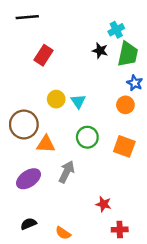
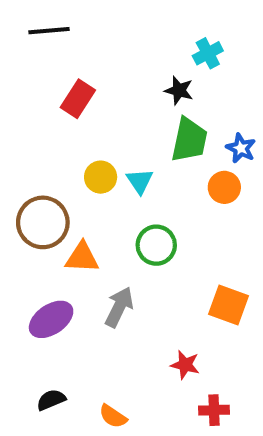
green trapezoid: (128, 54) -> (189, 140), moved
orange square: (124, 146) -> (228, 305), moved

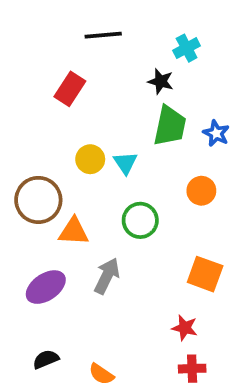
black line: (49, 31) -> (103, 35), moved
orange circle: (224, 187) -> (201, 191), moved
red star: (185, 365) -> (185, 328), moved

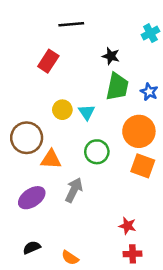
cyan cross: (187, 48) -> (150, 33), moved
orange circle: (201, 191) -> (139, 131), size x1.6
orange square: (205, 274) -> (143, 166), moved

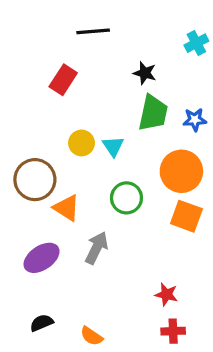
blue star: (149, 92) -> (195, 120), turned -30
orange triangle: (51, 159) -> (67, 208), turned 30

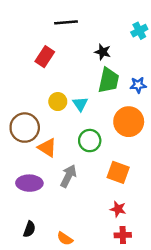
orange square: (186, 216) -> (118, 172), moved
purple ellipse: (42, 258) -> (29, 183), turned 35
black semicircle: (42, 323) -> (29, 229), turned 133

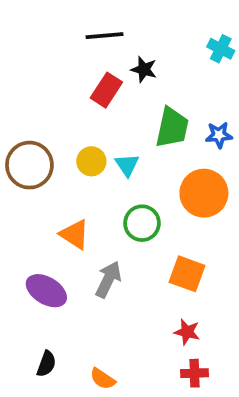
cyan cross: (139, 31) -> (221, 49), turned -35
black star: (103, 52) -> (144, 69), moved
red rectangle: (45, 57) -> (106, 90), moved
brown circle: (25, 128) -> (29, 165), moved
purple ellipse: (29, 183) -> (46, 291), turned 30

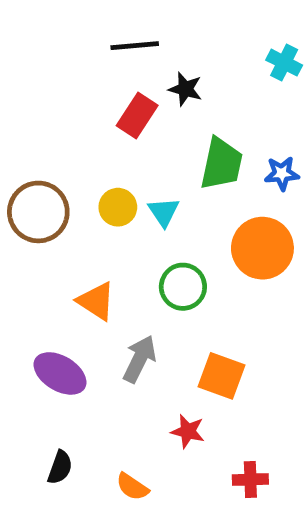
orange square: (187, 274) -> (221, 376), moved
red star: (187, 332) -> (188, 431), moved

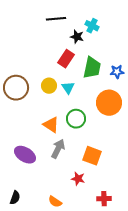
cyan cross: (284, 63) -> (92, 26), moved
red rectangle: (137, 116) -> (66, 59), moved
orange triangle: (96, 301) -> (51, 125), moved
black semicircle: (60, 467) -> (15, 198), moved

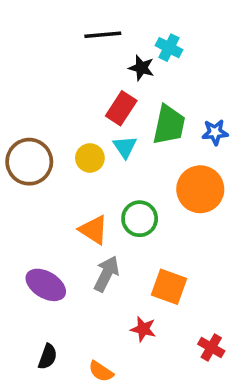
cyan triangle: (68, 88) -> (125, 147), moved
black semicircle: (15, 198) -> (48, 357), moved
red cross: (104, 199) -> (211, 347), moved, turned 32

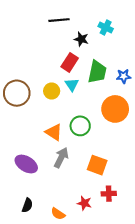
cyan cross: (169, 48) -> (106, 28), moved
red star: (143, 329) -> (84, 203), moved
red cross: (211, 347) -> (109, 194), moved, turned -32

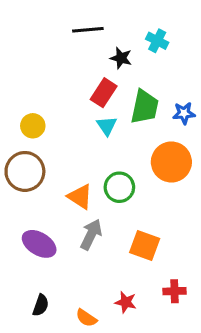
yellow circle: (52, 91) -> (33, 126), moved
brown circle: (17, 93) -> (25, 171), moved
red cross: (109, 194) -> (175, 291), moved

